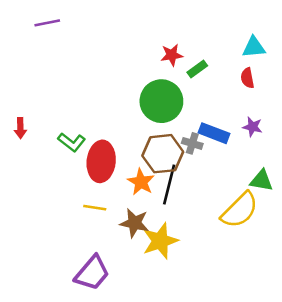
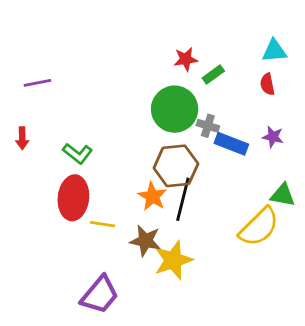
purple line: (47, 23) -> (37, 83), moved
gray cross: (192, 143) -> (208, 126), moved
red ellipse: (101, 161) -> (73, 198), moved

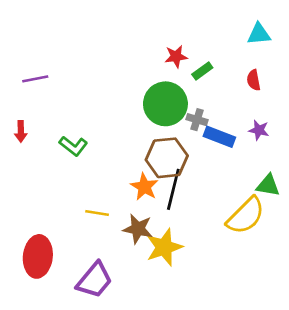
cyan triangle: (274, 51) -> (259, 34), moved
red ellipse: (73, 198) -> (38, 256), moved

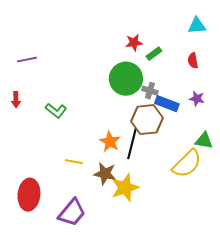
brown hexagon: (167, 158) -> (147, 120), moved

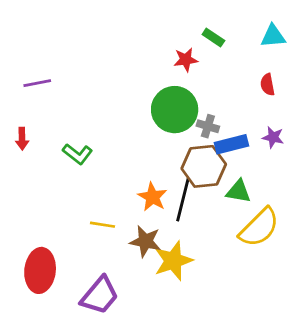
green rectangle: (154, 54) -> (213, 37), moved, turned 70
blue rectangle: (167, 104) -> (231, 144), turned -35
green triangle: (204, 141) -> (238, 191), moved

